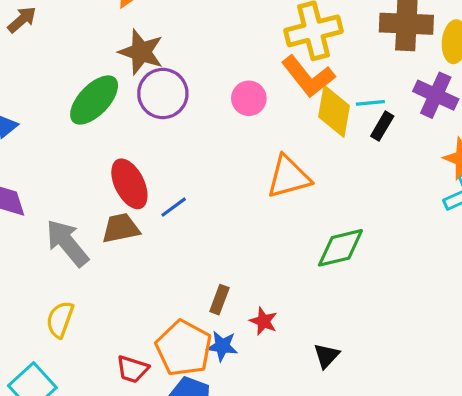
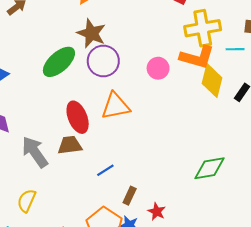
orange L-shape: (308, 77) -> (197, 57), turned -40
cyan line: (370, 103) -> (235, 49), moved
orange triangle: (289, 177) -> (115, 106), moved
blue line: (174, 207) -> (105, 170), moved

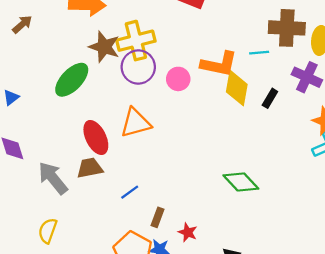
yellow cross: (203, 28) -> (136, 41), moved
purple circle: (103, 61) -> (138, 67), moved
green diamond: (209, 168) -> (241, 182), turned 60

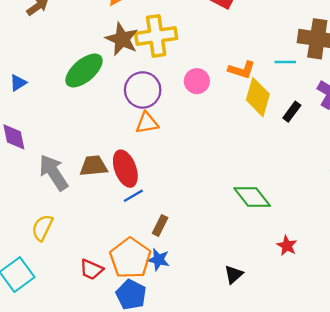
orange L-shape: (219, 64) -> (242, 70), size x0.7
purple circle: (138, 67) -> (143, 90), moved
orange triangle: (136, 123) -> (147, 123), size x0.7
red ellipse: (96, 137) -> (125, 169), moved
red star: (188, 232) -> (287, 246), moved

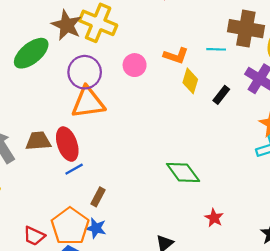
yellow cross: (156, 36) -> (98, 23), turned 30
yellow diamond: (258, 97) -> (190, 81), size x0.7
orange triangle: (147, 123) -> (88, 103), size x1.6

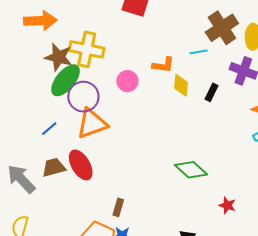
brown cross: (246, 29) -> (222, 28), turned -32
green ellipse: (31, 53) -> (65, 80), moved
blue line: (74, 169) -> (49, 129), moved

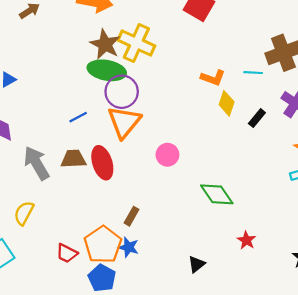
green ellipse: (65, 80) -> (107, 70), turned 48
pink circle: (127, 81) -> (167, 155), moved
orange triangle: (92, 124) -> (124, 122), turned -44

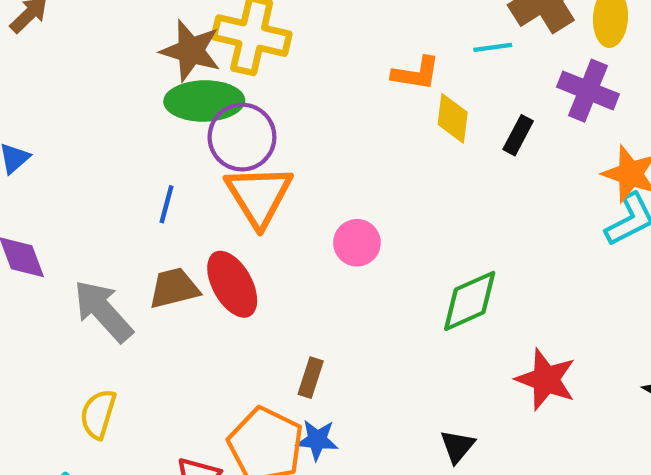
blue line: (78, 117) -> (167, 204), turned -36
green diamond: (217, 194) -> (470, 301), turned -68
red star: (246, 240) -> (546, 379), size x1.6

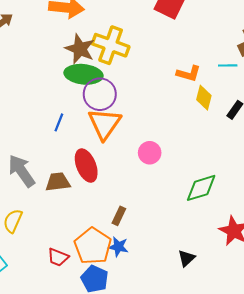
brown trapezoid: (174, 288) -> (58, 182), moved

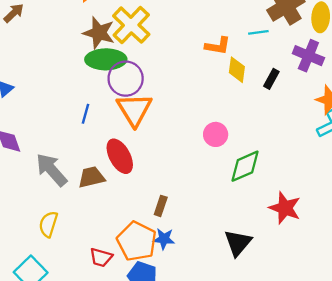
yellow cross: (111, 45) -> (131, 25), turned 30
pink circle: (150, 153) -> (216, 134), moved
black triangle: (186, 258) -> (238, 243), size x1.5

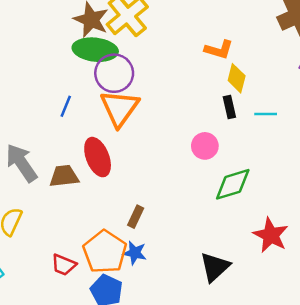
cyan line: (258, 32) -> (266, 114), moved
black rectangle: (271, 79) -> (229, 107), moved, turned -48

